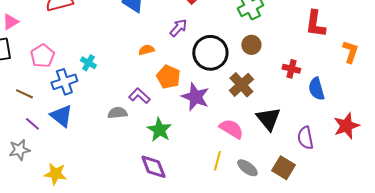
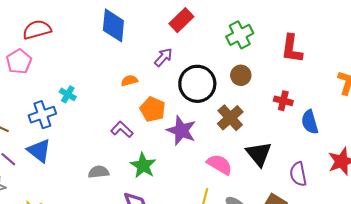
red L-shape: (315, 24) -> (292, 49), moved
pink pentagon: (42, 56) -> (19, 61), moved
gray semicircle: (117, 113) -> (99, 172), moved

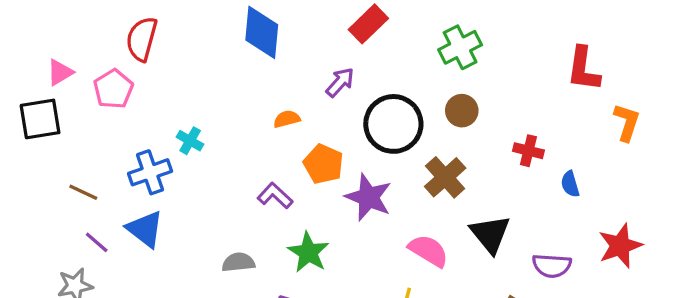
red semicircle: (37, 30) -> (142, 39), turned -60
red L-shape: (292, 49) -> (583, 69), moved
blue semicircle: (310, 122) -> (570, 184), size x0.7
purple semicircle: (298, 174) -> (552, 266), turned -75

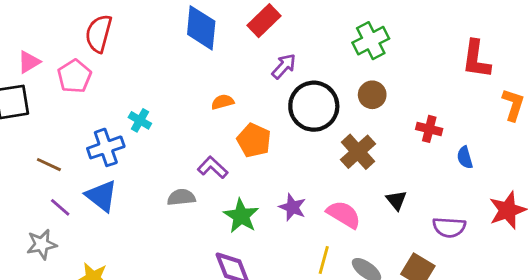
red rectangle: (368, 24) -> (264, 21), moved
purple arrow: (340, 82) -> (284, 66), moved
purple star: (368, 197) -> (292, 207), moved, size x0.7
black triangle: (490, 234) -> (396, 200), size x0.6
gray semicircle: (238, 262) -> (181, 197), moved

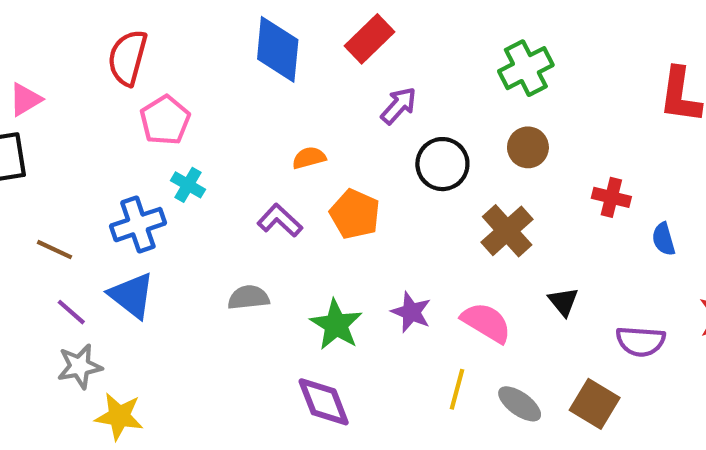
pink pentagon: (74, 76) -> (165, 120), moved
black circle: (314, 106) -> (442, 164), size x0.7
purple L-shape: (213, 167) -> (280, 220), moved
gray star: (42, 244) -> (80, 366), moved

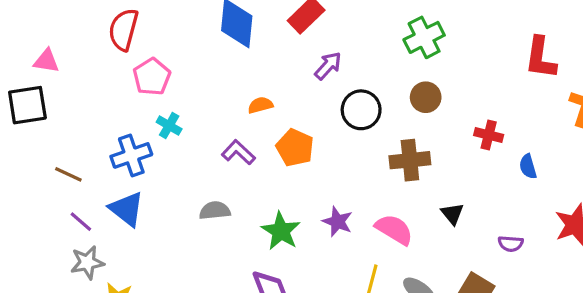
pink triangle: (25, 99) -> (46, 61), turned 40
brown cross: (507, 231) -> (410, 160), turned 36
purple semicircle: (641, 341) -> (511, 244), size x0.7

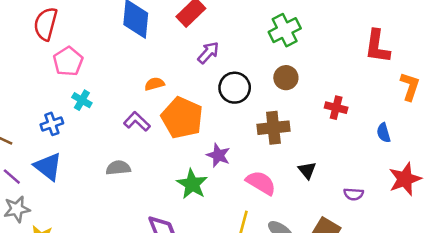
orange pentagon: (295, 148) -> (182, 118), size x1.4
blue cross: (131, 155) -> (52, 124), size x0.7
blue semicircle: (528, 166) -> (384, 133), moved
purple star: (338, 222) -> (218, 155), moved
green star: (281, 231) -> (192, 184), moved

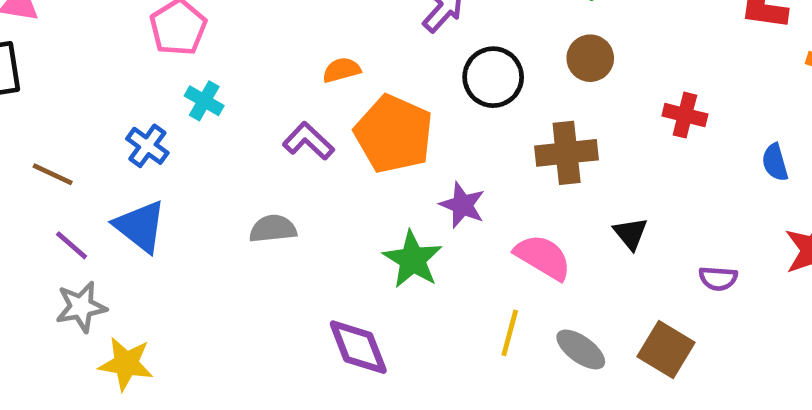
blue cross: (52, 124) -> (147, 146), turned -35

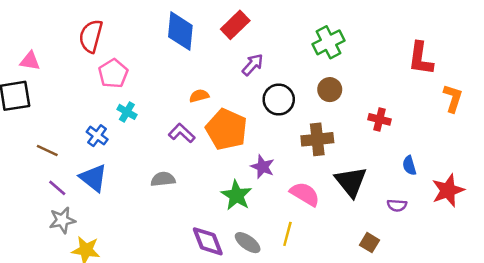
blue semicircle: (775, 162) -> (409, 165), moved
black triangle: (631, 233) -> (351, 182), size x1.8
gray ellipse: (581, 349) -> (248, 243), moved
brown square: (666, 349) -> (370, 243), size x0.7

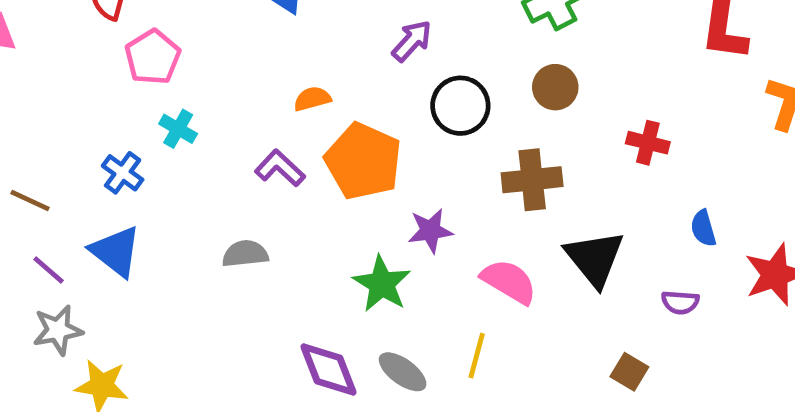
purple star: (263, 167) -> (430, 231), turned -30

